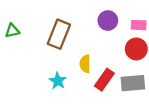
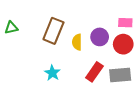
purple circle: (108, 20) -> (100, 37), moved
yellow semicircle: (85, 64) -> (77, 42), moved

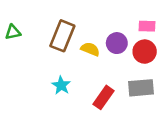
yellow semicircle: (77, 42) -> (90, 49), turned 112
red rectangle: (94, 72) -> (104, 97), moved

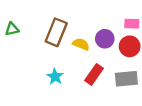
red rectangle: (104, 97) -> (94, 74), moved

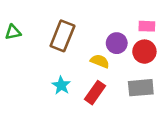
yellow semicircle: (81, 44) -> (100, 61), moved
red rectangle: (94, 74) -> (95, 93), moved

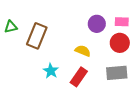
brown rectangle: (62, 36) -> (37, 36), moved
purple circle: (117, 43) -> (97, 24), moved

